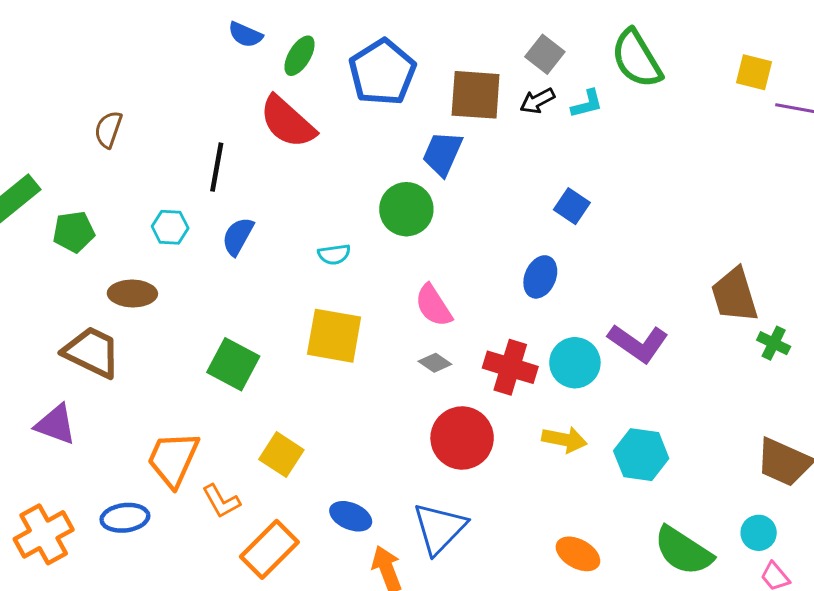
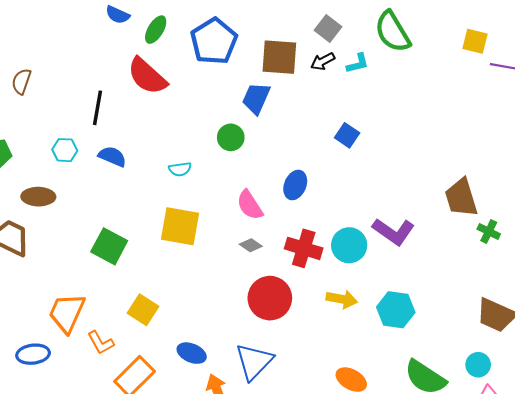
green circle: (406, 209) -> (231, 137), size x0.7
blue semicircle: (238, 236) -> (112, 156), turned 84
blue ellipse: (540, 277) -> (295, 185), moved

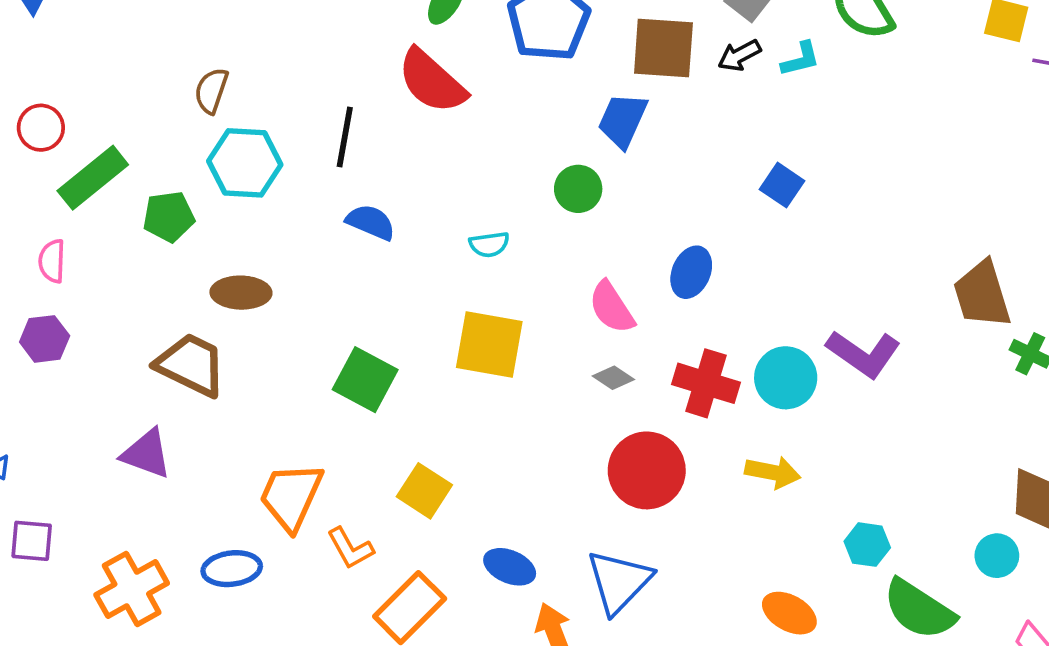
cyan hexagon: (65, 150) -> (245, 163), moved, size x1.6
cyan hexagon: (396, 310) -> (867, 545), moved, size x0.7
cyan circle: (478, 365) -> (997, 556), moved

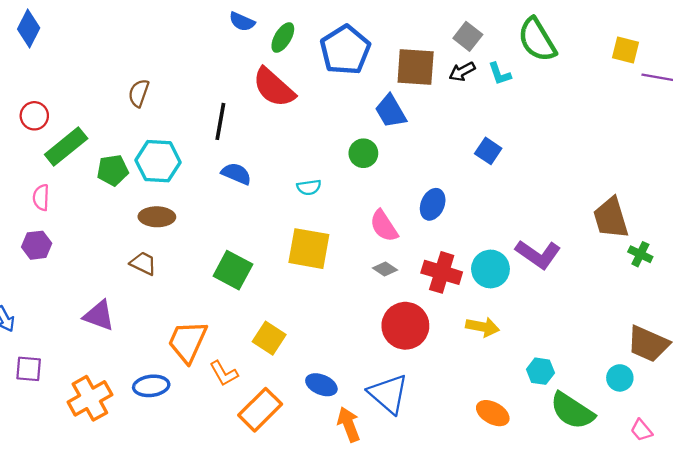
cyan L-shape: (800, 59) -> (500, 74), turned 85
blue trapezoid: (623, 120) -> (391, 111), turned -54
cyan hexagon: (245, 163) -> (158, 161), moved
brown trapezoid: (191, 365) -> (143, 263), moved, size x0.6
blue triangle: (619, 582) -> (388, 394), turned -33

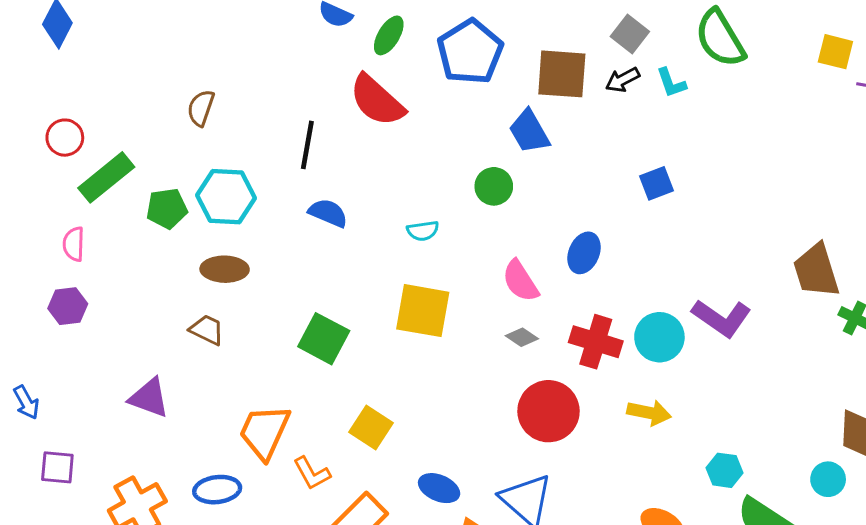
blue square: (488, 151) -> (656, 183), turned 35

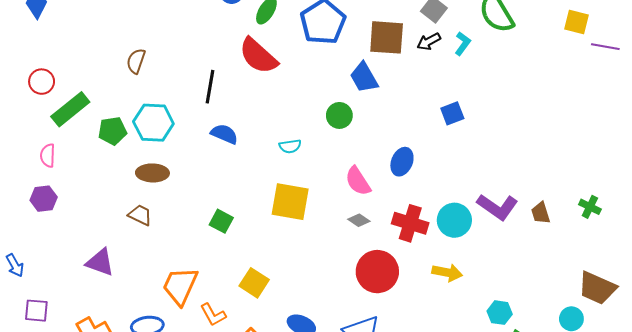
cyan L-shape: (671, 83) -> (463, 44), turned -125
brown trapezoid: (816, 271) -> (541, 213), moved, size x0.6
green square: (324, 339) -> (221, 221), size x0.7

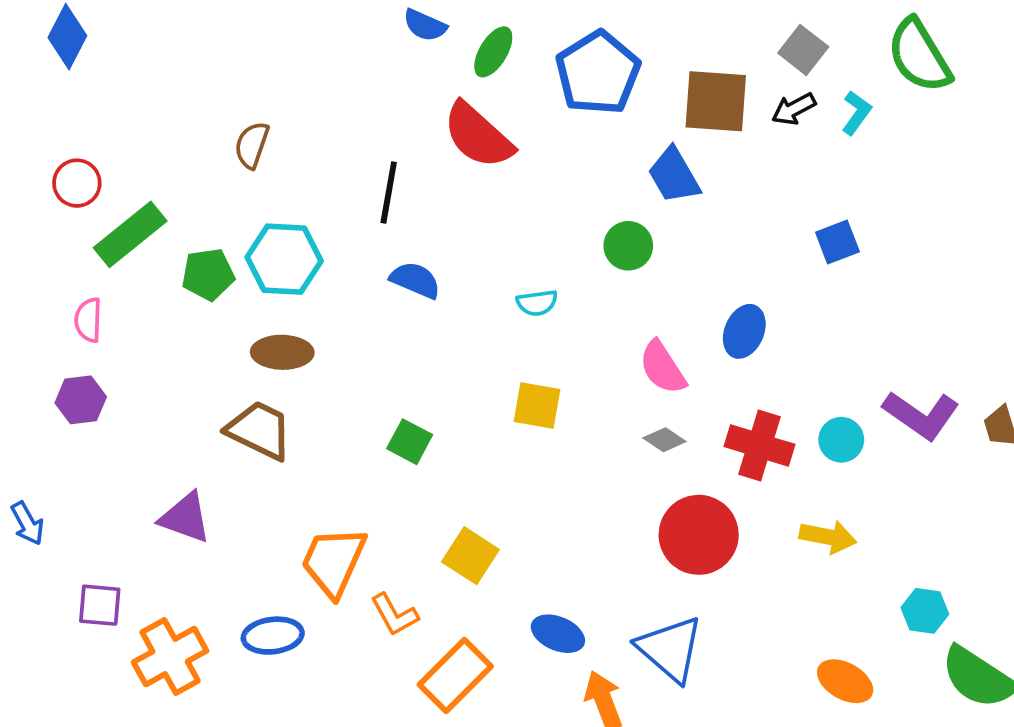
yellow square: (290, 202) -> (537, 406), size x0.7
brown trapezoid: (140, 215) -> (259, 430), size x1.5
cyan circle: (454, 220) -> (841, 440), size x0.7
purple square: (36, 311) -> (100, 605), moved

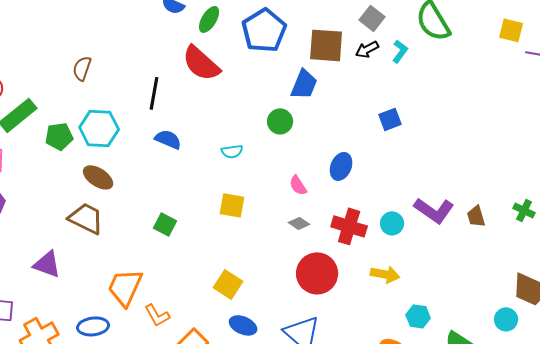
blue trapezoid: (674, 175) -> (304, 84), turned -128
brown ellipse: (282, 352) -> (98, 177), turned 32
pink semicircle: (663, 367) -> (298, 185), size x0.7
yellow square: (470, 556) -> (228, 284), moved
cyan hexagon: (925, 611) -> (418, 316), moved

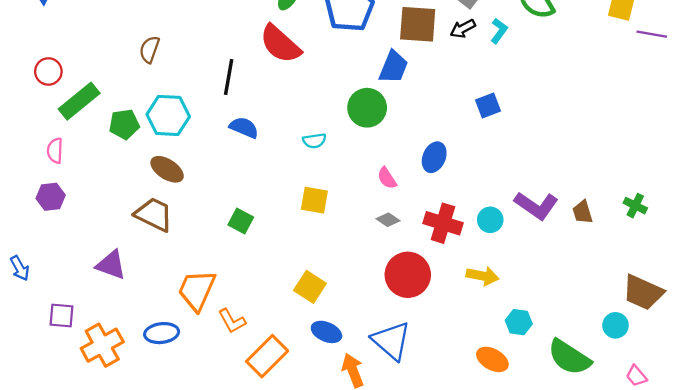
green circle: (280, 121) -> (367, 108), size x1.4

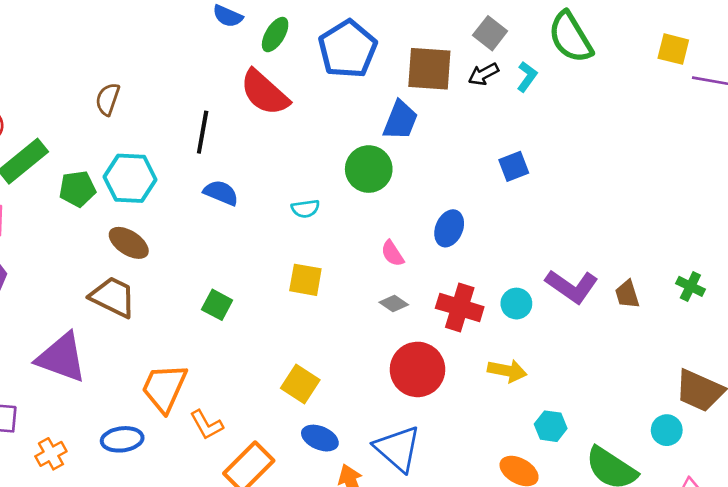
purple triangle: (111, 265) -> (61, 358), size x1.4
orange cross: (102, 345) -> (51, 454), size x0.6

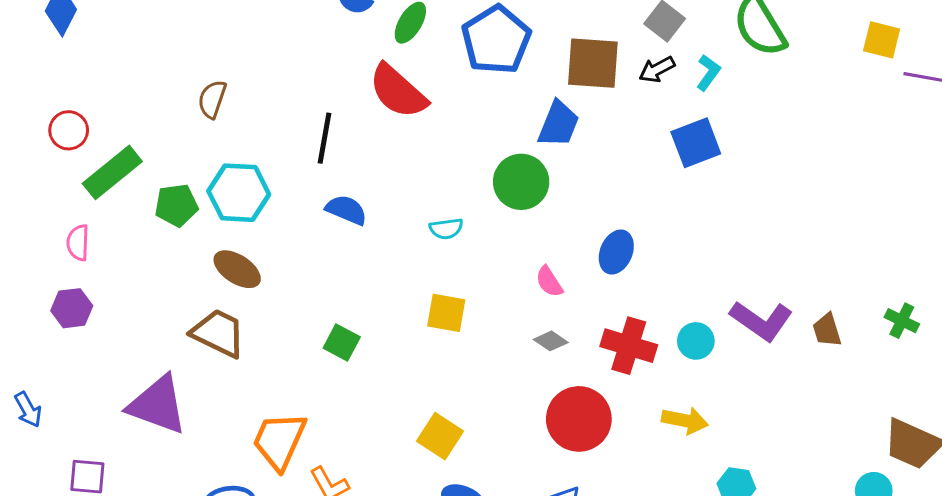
blue square: (514, 166) -> (696, 143), moved, size x1.4

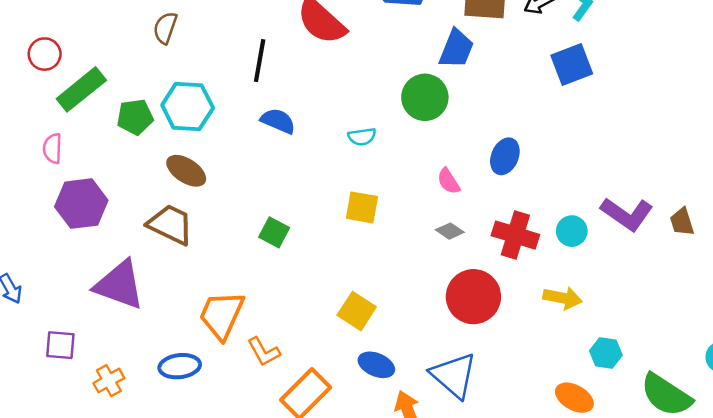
purple hexagon: (72, 308) -> (81, 204), moved, size x1.5

